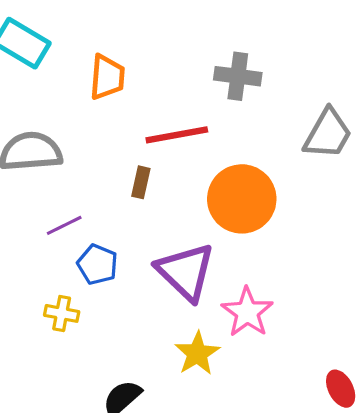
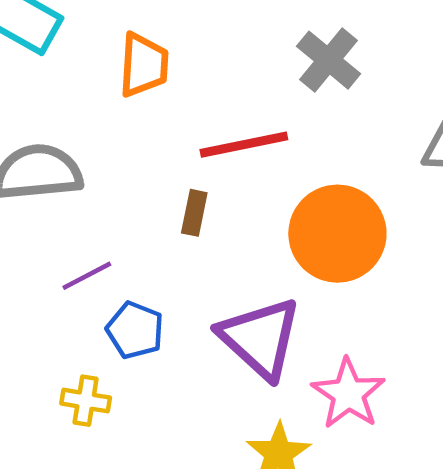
gray cross: (238, 76) -> (328, 60), turned 33

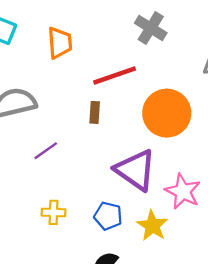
blue pentagon: (135, 330) -> (108, 216), moved

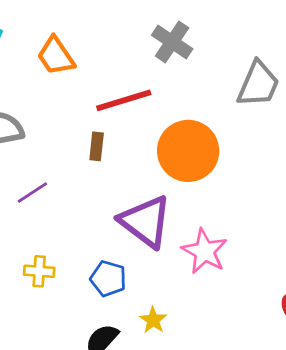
orange trapezoid: (60, 43) -> (56, 56), turned 148
yellow star: (152, 226) -> (153, 320), moved, size x0.7

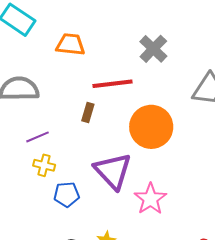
orange trapezoid: (56, 56) -> (70, 44), turned 120
yellow cross: (39, 271) -> (44, 165), moved
blue pentagon: (108, 279) -> (67, 194), moved, turned -30

